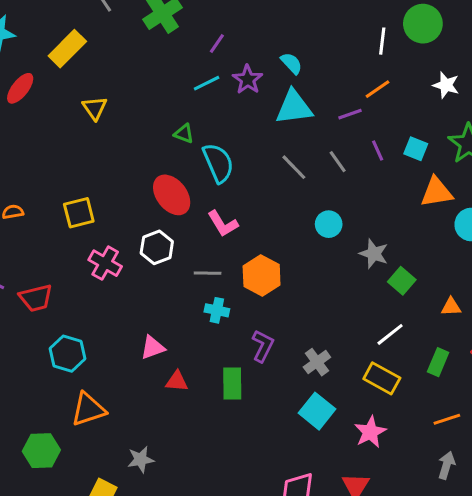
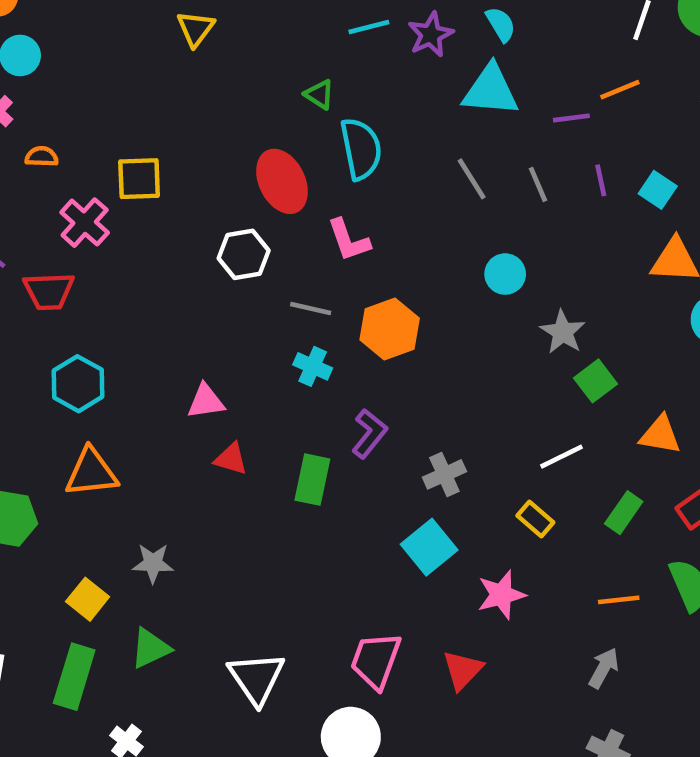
pink cross: (105, 263) -> (85, 223), moved
orange triangle: (451, 307) -> (660, 435), size x1.4
yellow rectangle: (382, 378) -> (535, 519), size x0.7

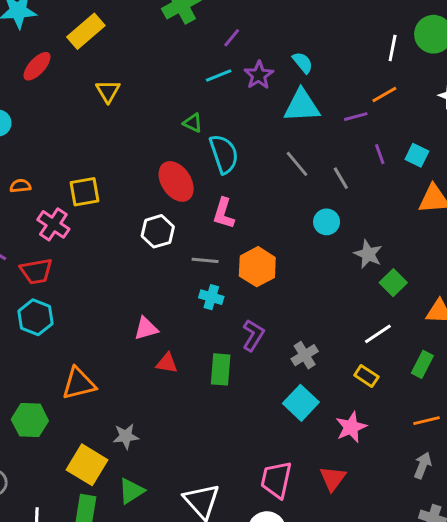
gray line: (538, 184) -> (341, 178), moved
pink L-shape: (349, 240) -> (224, 213), turned 44
cyan hexagon: (78, 384) -> (36, 317), moved
yellow square: (88, 599) -> (87, 465), size x1.5

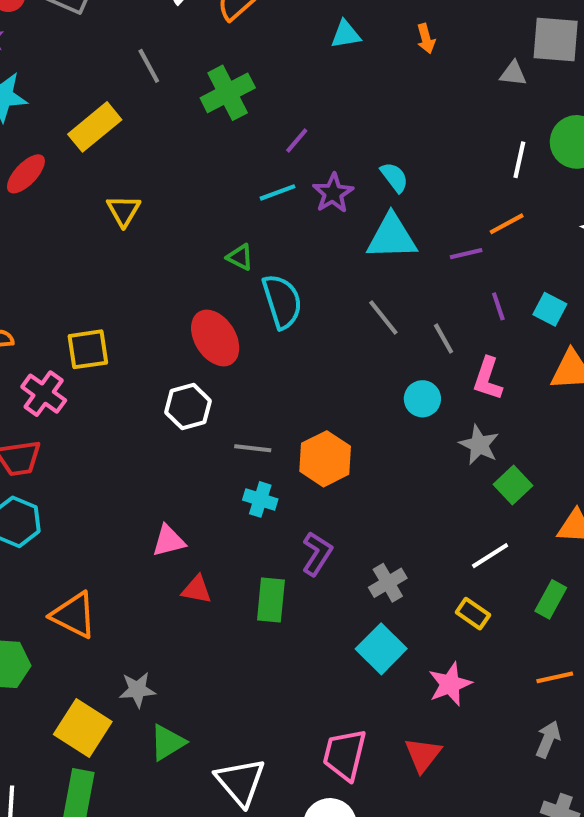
pink L-shape: (224, 213) -> (488, 379), moved
orange triangle: (79, 384) -> (74, 615), turned 39
green triangle: (131, 491) -> (167, 742), moved

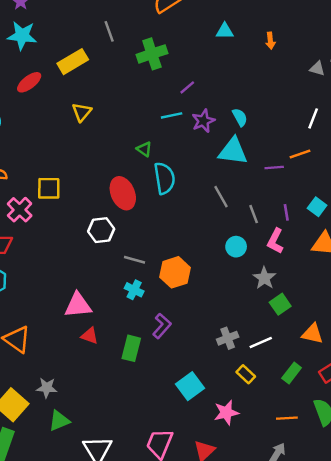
purple line: (498, 306) -> (286, 212), moved
pink triangle: (169, 541) -> (78, 305), size x1.4
gray cross: (388, 583) -> (228, 338), moved

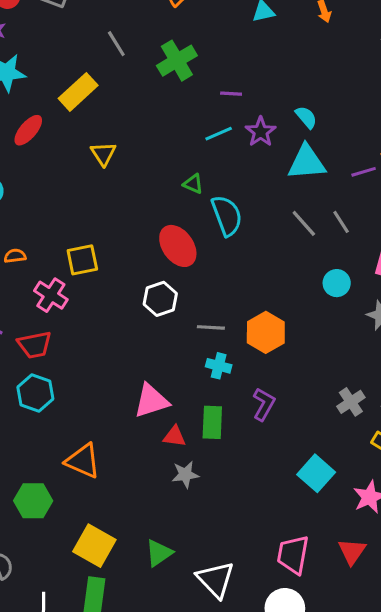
purple line: (187, 87) -> (231, 94), turned 56
gray line: (254, 214) -> (341, 222), moved
green rectangle: (131, 348) -> (212, 422), moved
gray star: (47, 388) -> (185, 474), moved

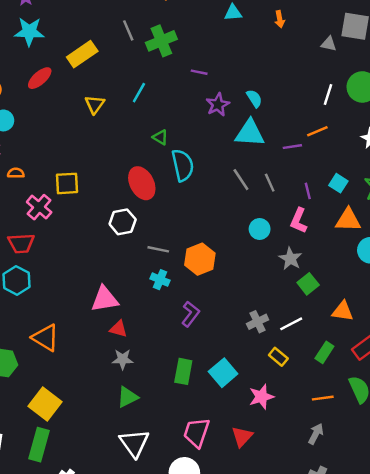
gray line: (116, 44) -> (128, 30), moved
cyan line: (219, 134) -> (139, 93), moved, turned -45
green rectangle: (212, 422) -> (183, 371), moved
green triangle: (159, 553) -> (128, 397), moved

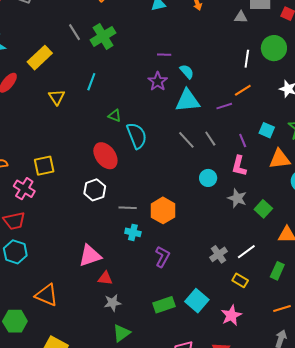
purple line: (199, 72) -> (164, 55), moved
green square: (308, 284) -> (263, 209), moved
green rectangle: (183, 371) -> (164, 305), turned 70

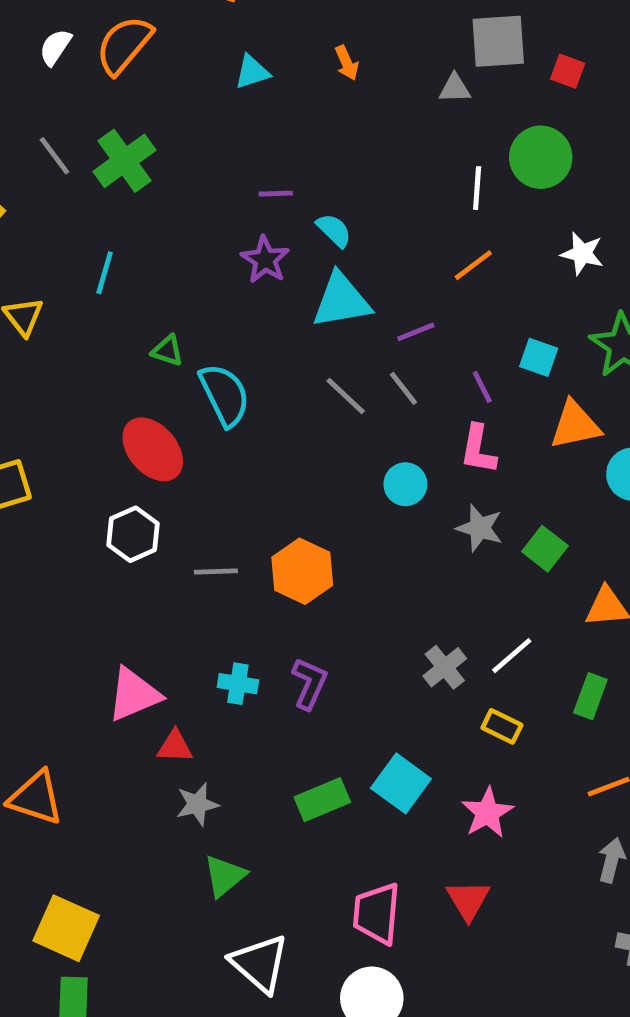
purple line: (224, 106) -> (416, 332), moved
cyan cross: (133, 232) -> (238, 684), moved

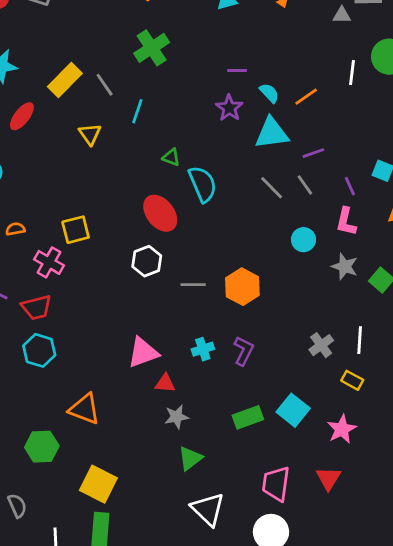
gray line: (55, 156) -> (105, 85), moved
orange line: (473, 265) -> (306, 97), moved
white line: (512, 656) -> (360, 340), turned -48
cyan cross: (238, 684) -> (203, 349), turned -30

